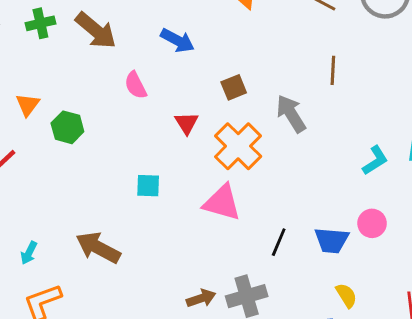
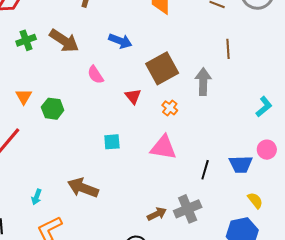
brown square: (234, 87) -> (162, 68), size x1.8
gray arrow: (291, 114) -> (203, 82), turned 40
orange cross: (238, 146) -> (170, 108), size x0.5

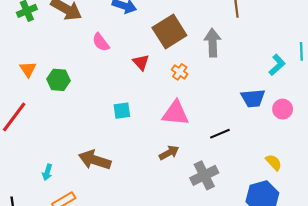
blue trapezoid: (241, 164) -> (253, 98), moved
black line: (205, 170) -> (220, 134), turned 54
brown arrow: (157, 214) -> (169, 153), moved

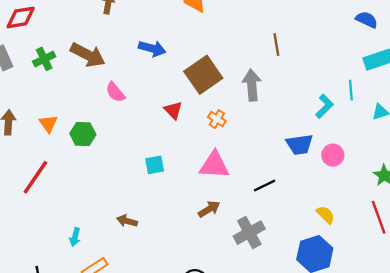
pink semicircle: (101, 42) -> (115, 92), moved
brown arrow: (95, 160) -> (127, 221), size x0.6

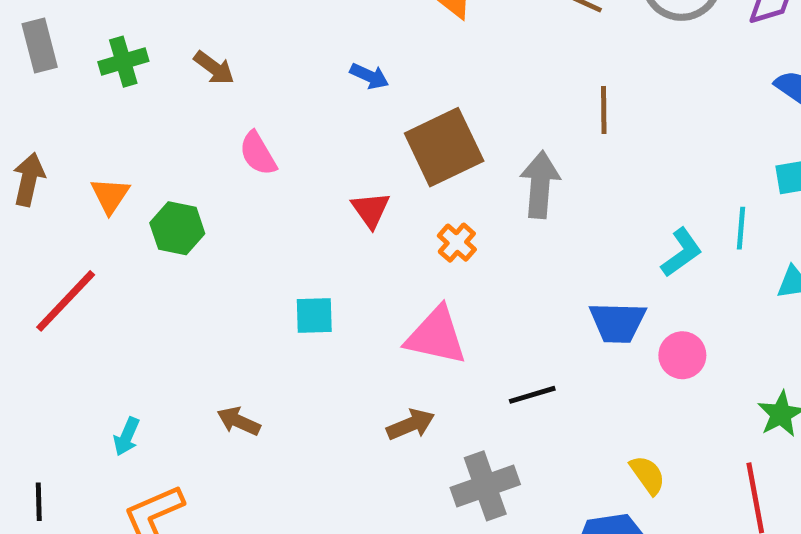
blue arrow: (152, 48) -> (369, 76), moved, size x0.7
brown arrow: (88, 55) -> (214, 68), size x0.6

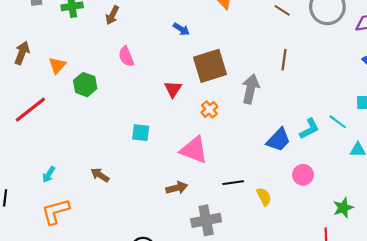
brown arrow: (214, 68) -> (112, 15), turned 72
cyan line: (741, 228) -> (338, 122), turned -66
blue trapezoid: (618, 322) -> (278, 140), moved, turned -56
yellow semicircle: (648, 475) -> (264, 197), moved

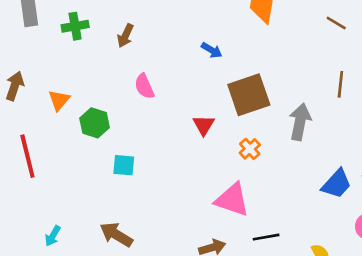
red line: (30, 110) -> (27, 156), turned -64
cyan square: (141, 133) -> (124, 165), moved
brown arrow: (100, 175) -> (116, 235), size x1.4
black line: (233, 183) -> (266, 237), moved

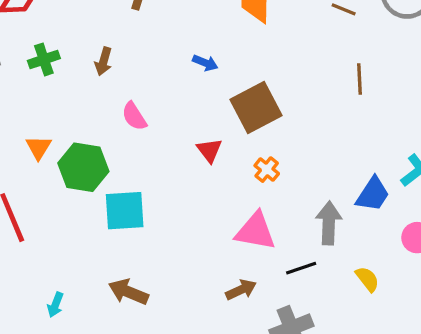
gray arrow: (300, 122) -> (329, 223), moved
green hexagon: (95, 123) -> (83, 167), size x1.4
cyan square: (124, 165) -> (125, 211), size x1.6

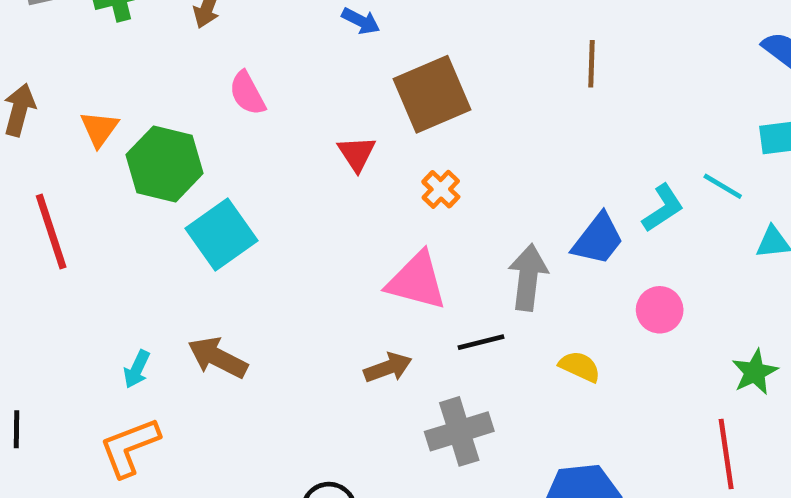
cyan square: (125, 211) -> (222, 234), turned -36
yellow semicircle: (367, 279) -> (580, 367), turned -32
cyan arrow: (55, 305) -> (137, 369), moved

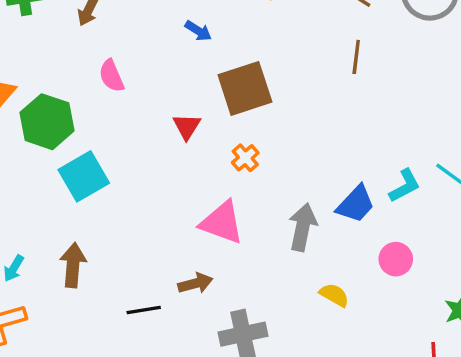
brown line: (592, 64) -> (356, 57), moved
black line: (481, 342) -> (144, 310), moved
brown arrow: (218, 358) -> (73, 265), turned 63

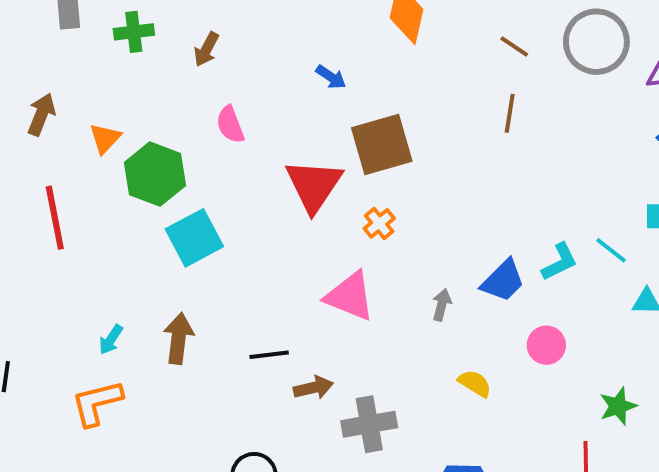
red triangle: (187, 126) -> (314, 185), size x1.8
gray arrow: (303, 227) -> (442, 305), size x0.6
brown arrow: (195, 283) -> (314, 388), moved
black line: (144, 310) -> (269, 355), moved

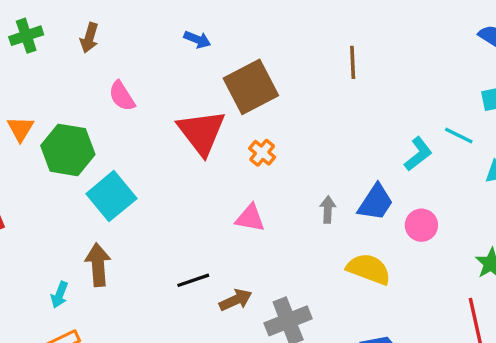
brown line: (510, 113) -> (353, 62), moved
blue trapezoid: (503, 281) -> (376, 202), moved
pink triangle: (350, 296) -> (250, 218), size x0.7
brown arrow: (178, 338) -> (98, 265), moved
yellow semicircle: (475, 383) -> (369, 269), size x1.5

